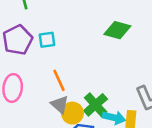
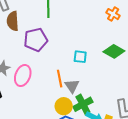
cyan square: (47, 40) -> (80, 57), moved
gray triangle: (60, 105) -> (72, 86), moved

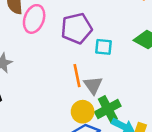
purple pentagon: (36, 40) -> (76, 28), moved
pink ellipse: (23, 76) -> (34, 19), moved

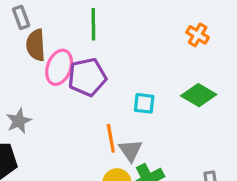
purple pentagon: (76, 28) -> (87, 77), moved

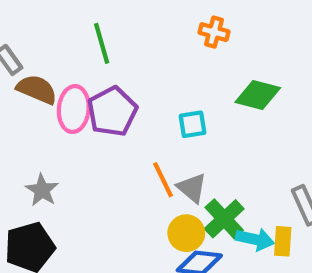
orange cross: (198, 35) -> (214, 32), moved
brown semicircle: (36, 45) -> (37, 89), turned 132

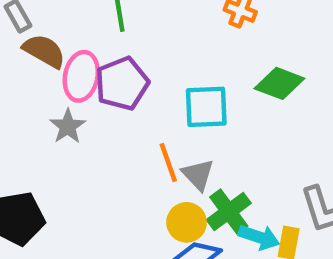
cyan square: (192, 124) -> (206, 107), size x1.5
gray star: (42, 190) -> (68, 126), moved

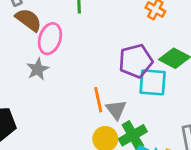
purple pentagon: (122, 84) -> (136, 61), moved
cyan square: (206, 107) -> (153, 82), moved

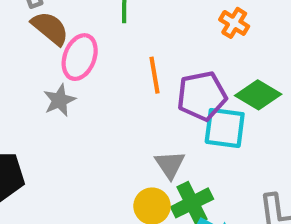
orange line: (98, 100) -> (154, 75), moved

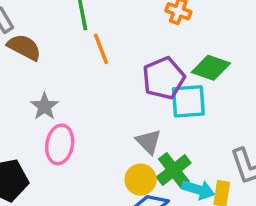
pink ellipse: (80, 57) -> (60, 144), moved
orange line: (154, 75) -> (101, 49), moved

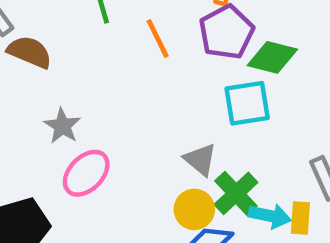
orange line: (101, 49) -> (158, 38), moved
purple pentagon: (164, 78) -> (226, 32), moved
pink ellipse: (60, 144) -> (86, 173), turned 39

